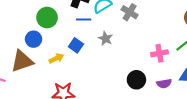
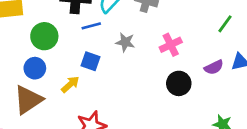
pink cross: (160, 53) -> (171, 45), moved
purple semicircle: (164, 83) -> (214, 67), moved

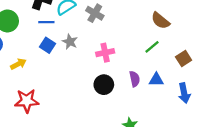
blue square: (91, 61) -> (48, 45), moved
purple semicircle: (214, 67) -> (135, 79), turned -91

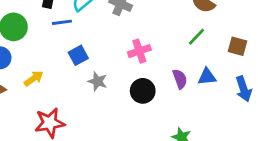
gray star: (70, 42) -> (97, 81), moved
blue square: (48, 45) -> (78, 55), moved, turned 35
brown square: (184, 58) -> (237, 46), turned -35

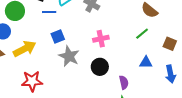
yellow arrow: (34, 78) -> (25, 49), size x1.6
purple semicircle: (180, 79) -> (124, 82), moved
gray star: (97, 81) -> (69, 56), size x1.5

